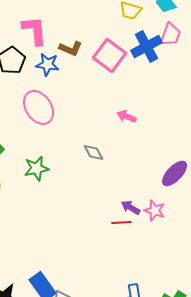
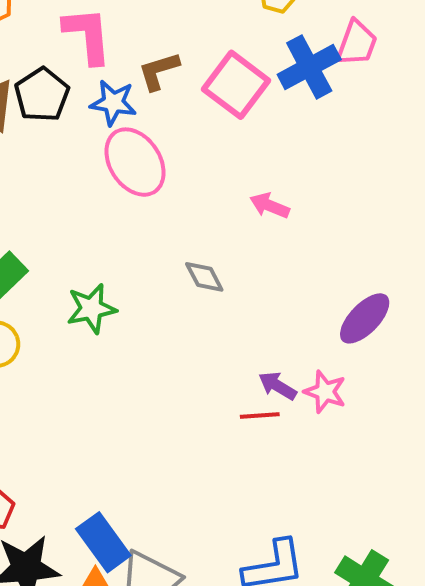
brown L-shape: (71, 48) -> (159, 71), turned 140
pink ellipse: (39, 107) -> (135, 162), moved

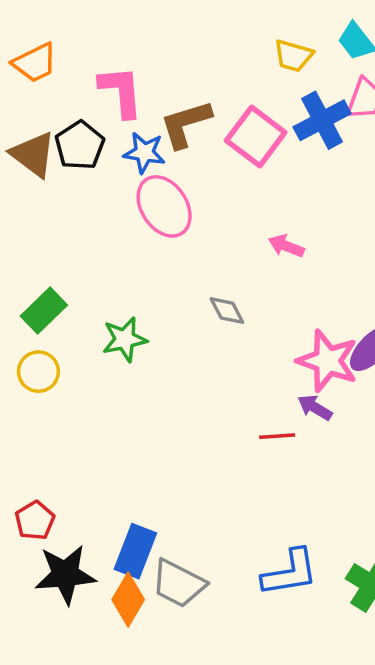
brown L-shape: (159, 71) -> (186, 124), size x1.4
purple arrow: (278, 386) -> (315, 407), moved
pink star: (325, 392) -> (327, 361), moved, size x1.6
blue rectangle: (103, 542) -> (135, 551), turned 57

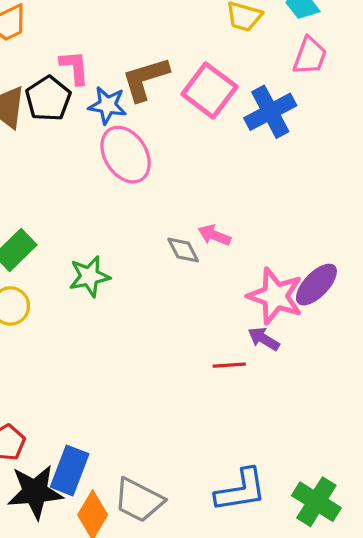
pink L-shape: (121, 92) -> (75, 67), moved, size x0.7
blue cross: (322, 120) -> (270, 112), moved
pink arrow: (286, 246) -> (214, 235), moved
blue rectangle: (135, 551) -> (70, 470), moved

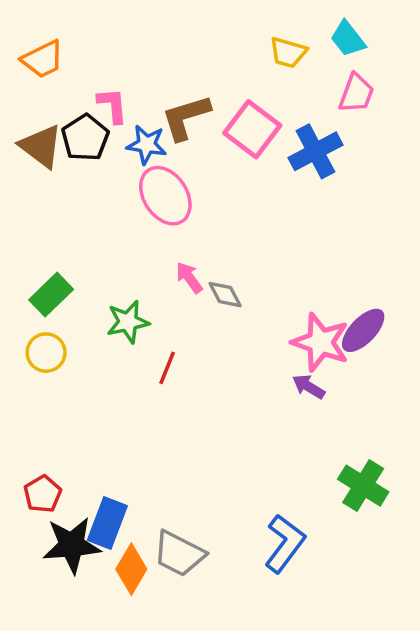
pink arrow: (214, 235) -> (189, 278), moved, turned 32
red line: (229, 365) -> (167, 368), moved, turned -64
blue L-shape: (241, 490) -> (285, 543), turned -44
green cross: (316, 502) -> (363, 486), moved

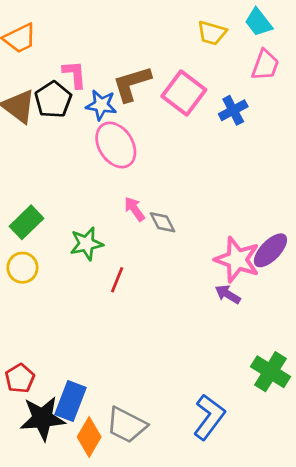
blue cross: (315, 151) -> (233, 110), size x0.7

